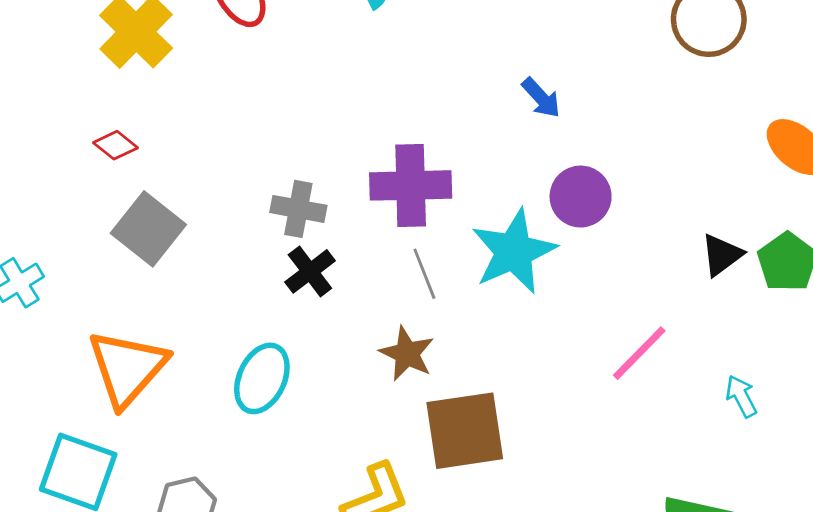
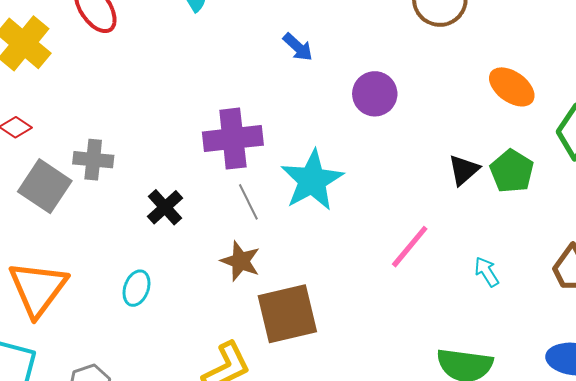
blue arrow: (541, 98) -> (298, 47), moved
purple circle: (581, 197) -> (375, 94), moved
gray cross: (298, 209) -> (93, 160), moved
cyan ellipse: (262, 378) -> (136, 288), size x0.7

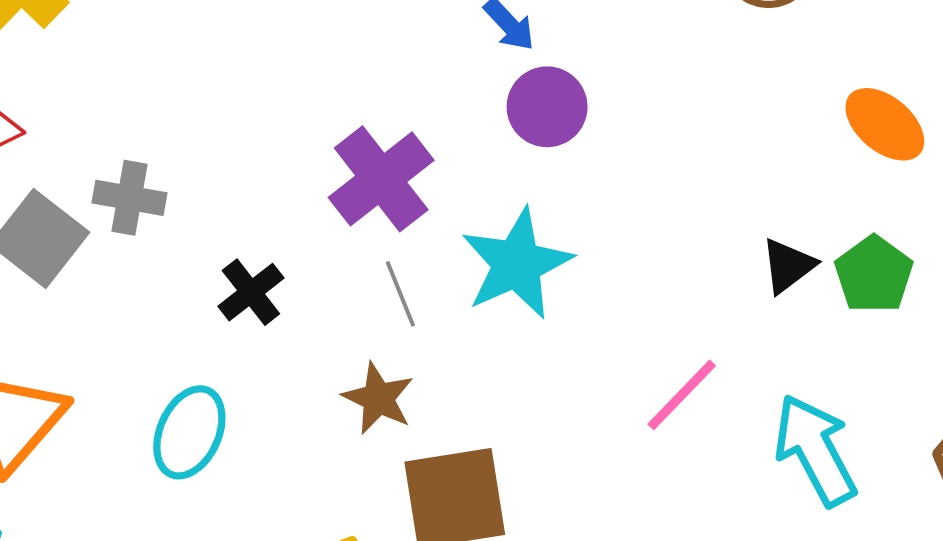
purple circle: (375, 94) -> (547, 107), moved
purple cross: (233, 139) -> (381, 179), turned -36
cyan arrow: (487, 272) -> (815, 450), size x2.0
cyan ellipse: (136, 288) -> (189, 432), size x1.4

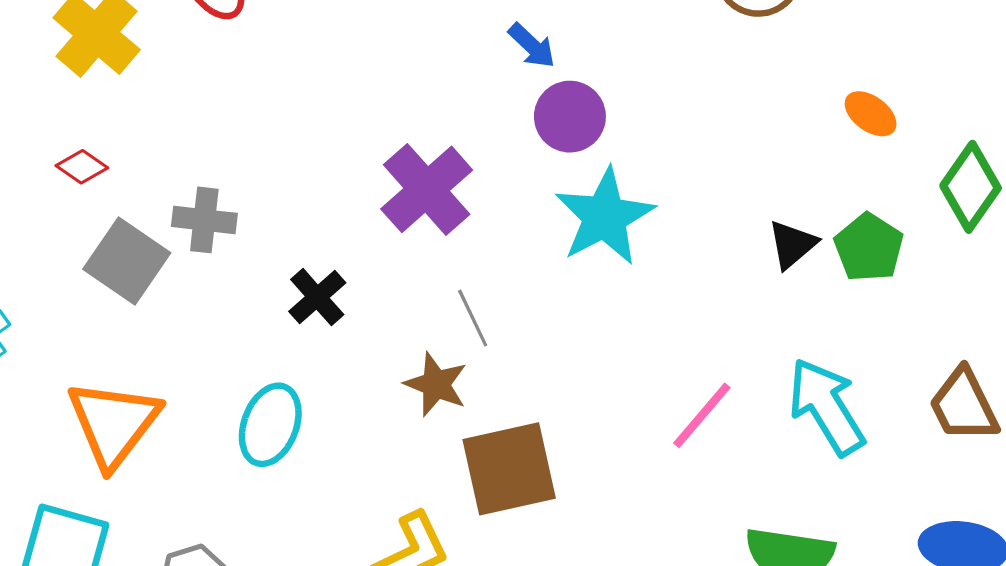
orange ellipse: (885, 124) -> (871, 114), size x0.7
cyan star: (517, 264) -> (605, 217), moved
gray line: (400, 294) -> (473, 318), moved
pink line: (682, 395) -> (702, 415), moved

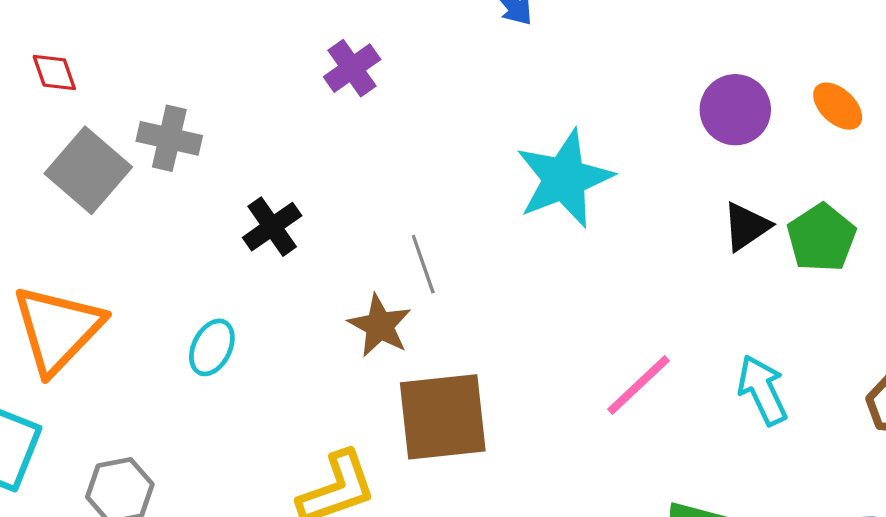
purple circle: (570, 117) -> (735, 110), moved
red diamond: (82, 167) -> (54, 72), turned 30
purple cross: (427, 189) -> (352, 68), moved, size x0.6
cyan arrow: (826, 407) -> (762, 390), size x0.7
cyan ellipse: (270, 425) -> (212, 347), size x0.7

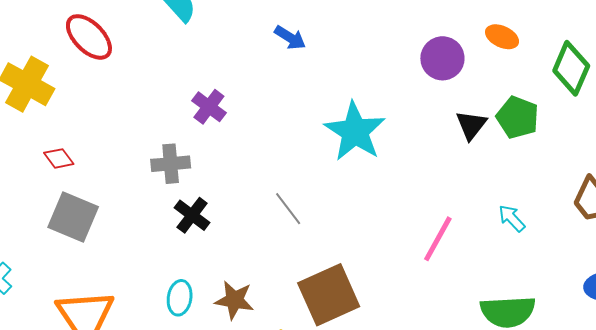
red diamond: (54, 72) -> (59, 158), moved
gray cross: (169, 138) -> (171, 164), moved
brown star: (380, 326) -> (234, 300), moved
cyan arrow: (762, 390) -> (512, 218), size x0.7

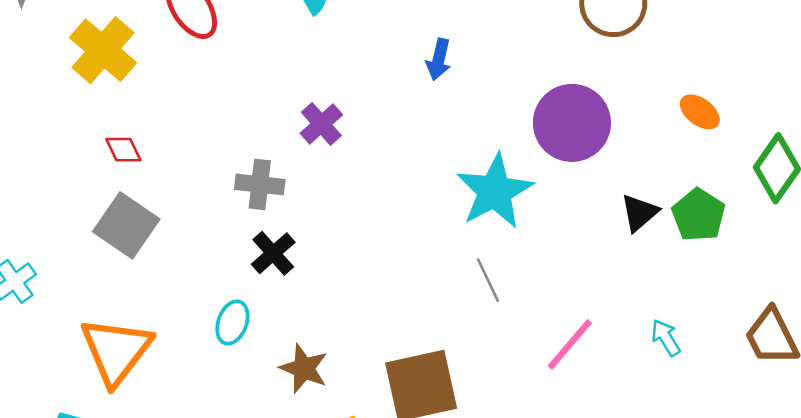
blue arrow: (290, 38) -> (439, 59), turned 60
purple circle: (442, 58) -> (572, 123), moved, size x1.4
gray line: (288, 209) -> (488, 280), moved
cyan ellipse: (180, 298) -> (232, 322), moved

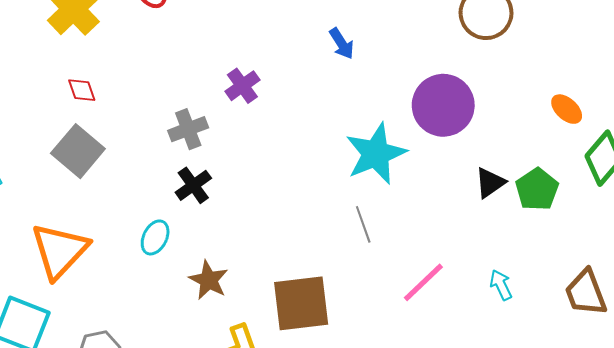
blue arrow: (439, 59) -> (342, 44), turned -52
orange ellipse: (700, 112) -> (567, 109), moved
gray cross: (260, 184) -> (188, 129), turned -33

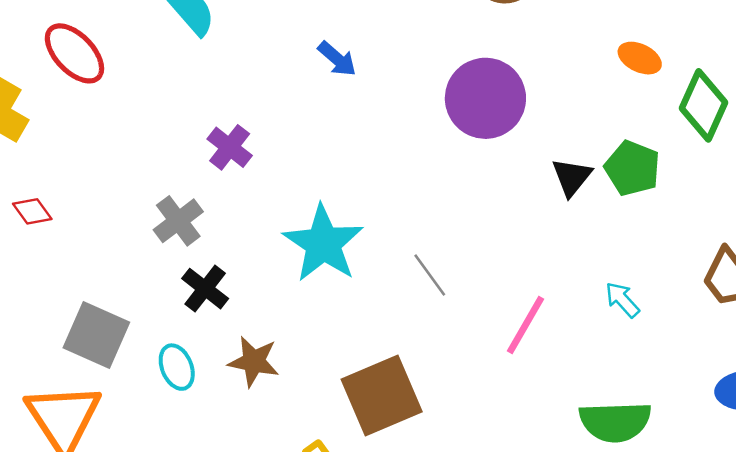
gray square: (78, 151) -> (96, 335), moved
cyan star: (376, 154) -> (323, 244), moved
cyan ellipse: (155, 237) -> (177, 367), turned -32
brown star: (209, 280) -> (254, 361), moved

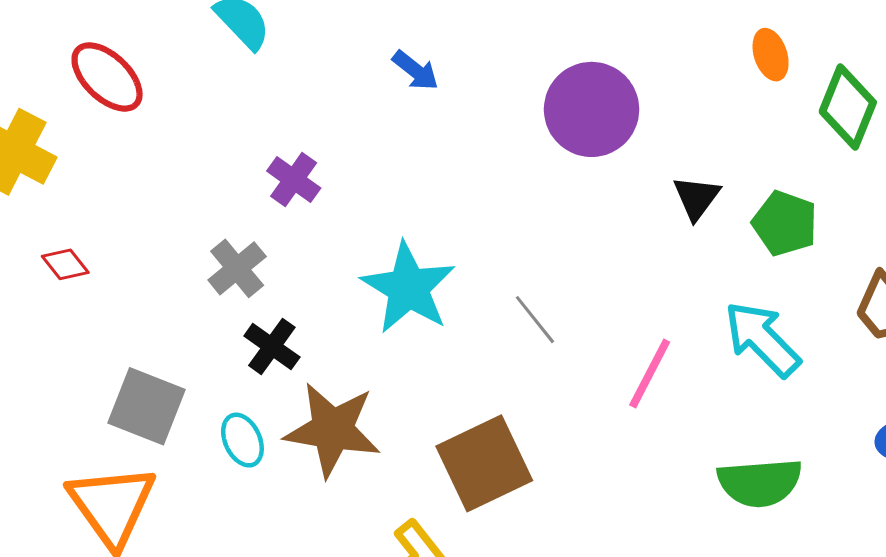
orange ellipse: (640, 58) -> (771, 55), turned 48
green pentagon: (632, 168) -> (785, 223), moved
cyan arrow: (622, 300) -> (762, 339), size x1.8
brown star: (254, 361) -> (332, 430), size x1.6

